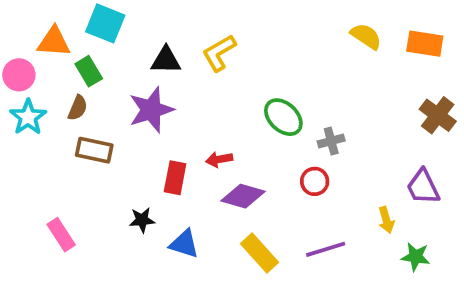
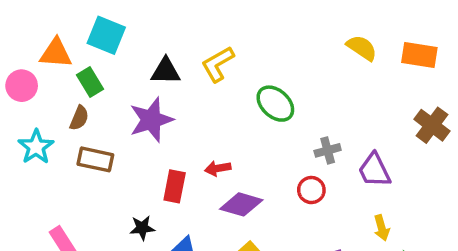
cyan star: (28, 117) -> (36, 147), moved
green ellipse: (283, 117) -> (275, 104), moved
purple trapezoid: (423, 187) -> (374, 170), moved

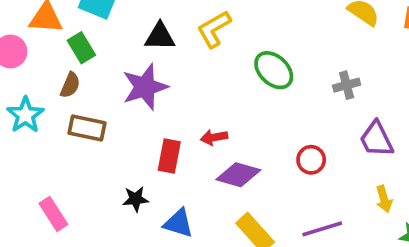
gray cross: (328, 150) -> (347, 85), moved

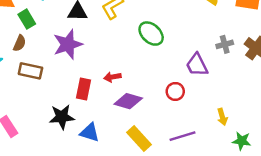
gray cross: (347, 85) -> (225, 44), moved
purple trapezoid: (376, 139) -> (197, 65), moved
black star: (136, 199) -> (62, 117), size x1.5

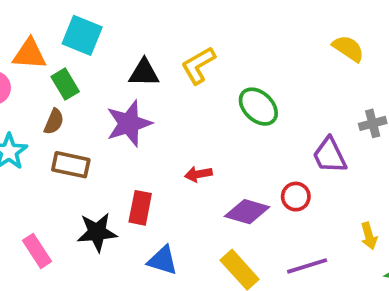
red rectangle: (84, 89) -> (140, 208), moved
purple diamond: (128, 101) -> (247, 212), moved
black star: (62, 117) -> (97, 232), moved

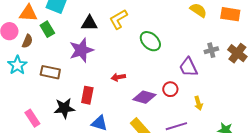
brown semicircle: (54, 122) -> (27, 41), moved
yellow arrow: (369, 236) -> (198, 103), moved

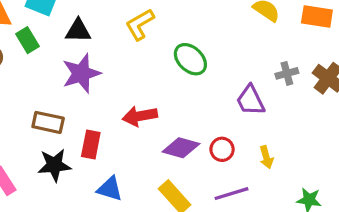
black triangle: (89, 23) -> (78, 31), moved
brown rectangle: (50, 72) -> (48, 122), moved
red arrow: (118, 77) -> (140, 116), size x1.5
red circle: (170, 89) -> (222, 149), moved

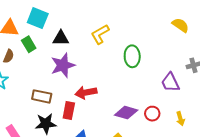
green ellipse: (190, 59) -> (132, 56), turned 45
red arrow: (140, 116) -> (86, 92), moved

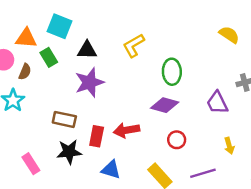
red arrow: (86, 92) -> (126, 130), moved
purple diamond: (126, 113) -> (165, 105), moved
red circle: (152, 114) -> (177, 140), moved

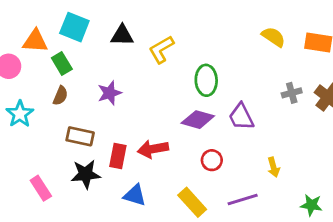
black triangle: (87, 50) -> (122, 35), moved
brown semicircle: (25, 72) -> (60, 96), moved
purple star: (89, 82) -> (109, 93), size x0.7
purple trapezoid: (217, 103) -> (241, 117), moved

